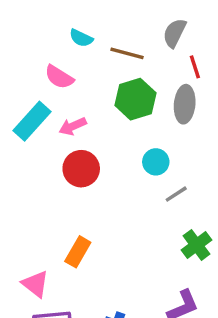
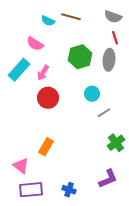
gray semicircle: (174, 33) -> (113, 17), moved, turned -96
brown line: (127, 53) -> (71, 17), moved
pink arrow: (73, 126) -> (43, 73), turned -35

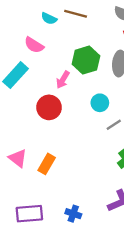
pink arrow: (43, 73) -> (63, 80), moved
pink triangle: (21, 166) -> (18, 158), moved

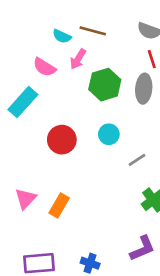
pink arrow: (63, 80) -> (78, 59), moved
cyan circle: (100, 103) -> (109, 134), moved
pink triangle: (18, 158) -> (26, 199), turned 36

